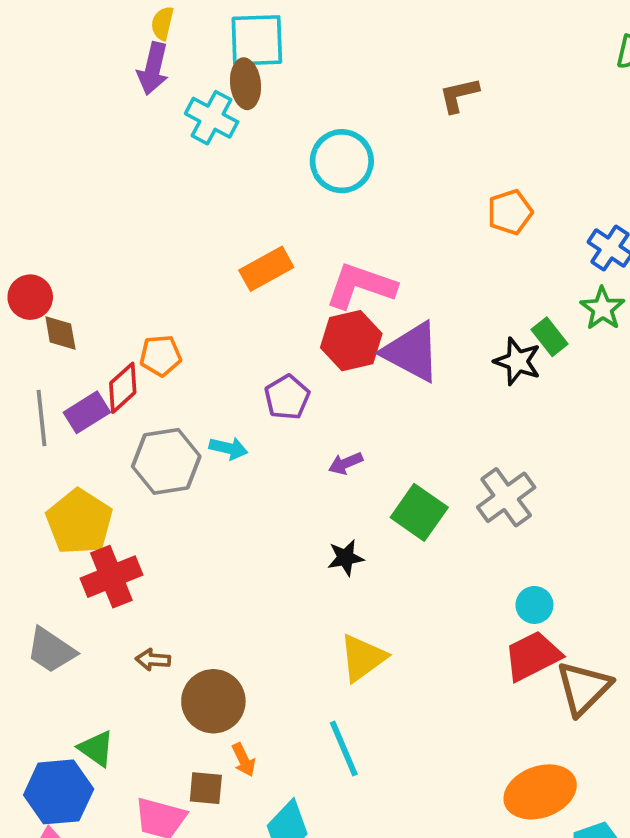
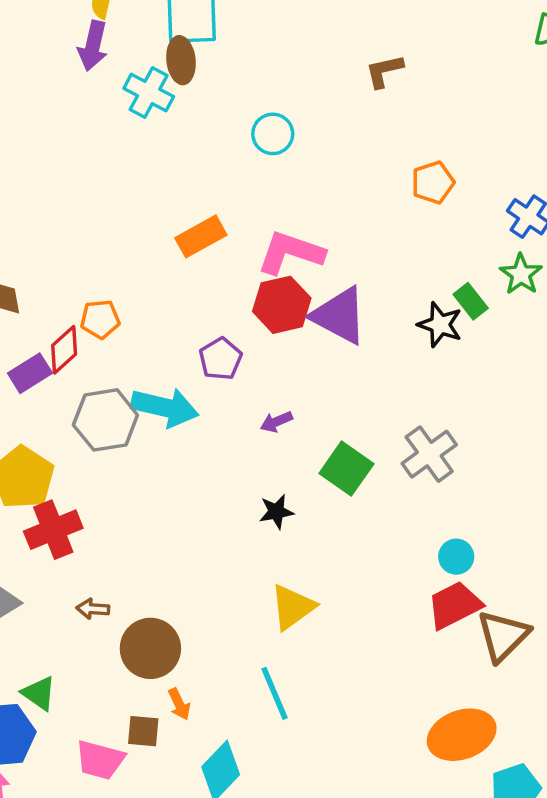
cyan circle: (342, 161) -> (273, 134), size x0.7
cyan arrow: (229, 448) -> (165, 407), size x1.8

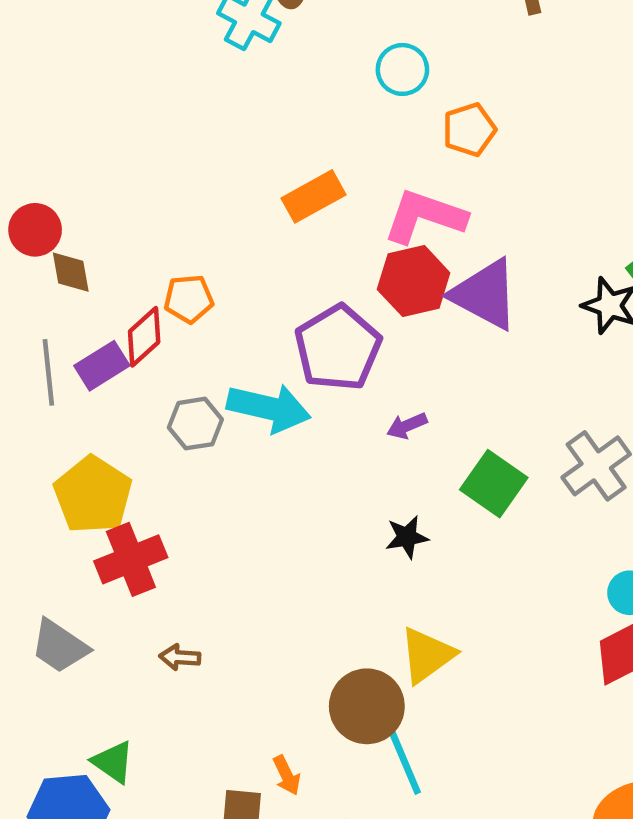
orange pentagon: (433, 182) -> (469, 130), moved
purple pentagon: (221, 359) -> (338, 348), size x1.6
gray hexagon: (105, 420) -> (195, 424), size x0.7
brown circle: (150, 648) -> (367, 706), moved

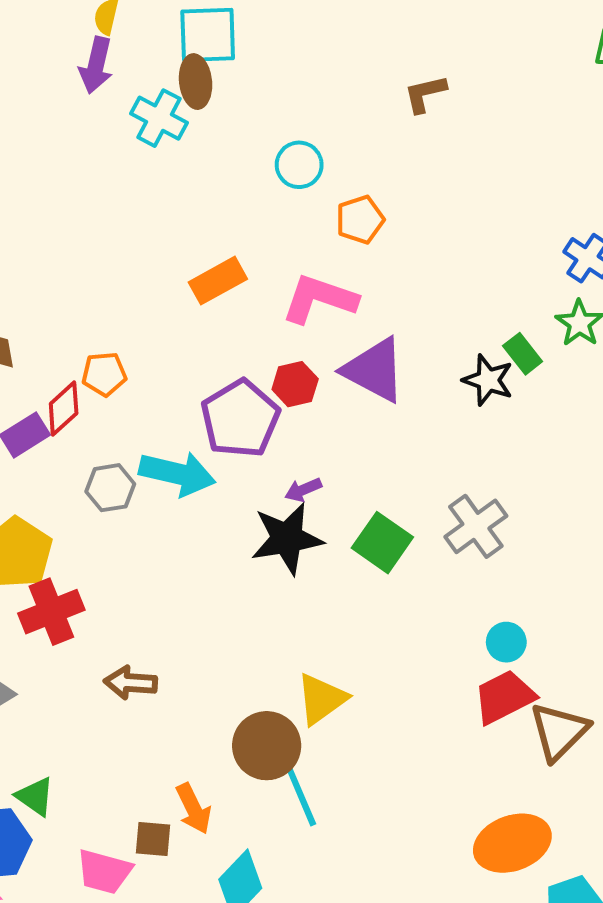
red hexagon: (414, 281) -> (295, 384), moved, size x0.7
black star: (407, 537) -> (287, 539), moved, size x1.8
brown arrow: (180, 657) -> (131, 683), moved, size x1.4
orange arrow: (287, 775) -> (194, 809), size x1.4

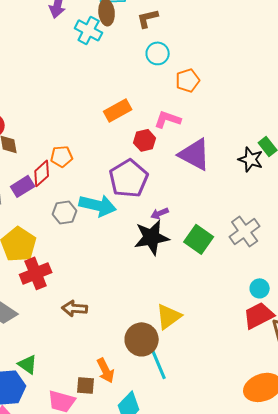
brown L-shape: (425, 94) -> (148, 18), moved
pink L-shape: (319, 299) -> (168, 119), size x0.7
red hexagon: (295, 384) -> (145, 140), moved

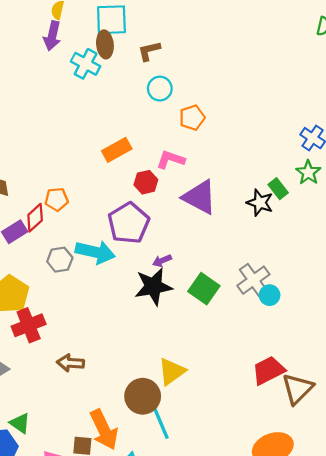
cyan circle: (260, 288) -> (270, 295), moved
orange arrow: (106, 370) -> (104, 430), size x1.5

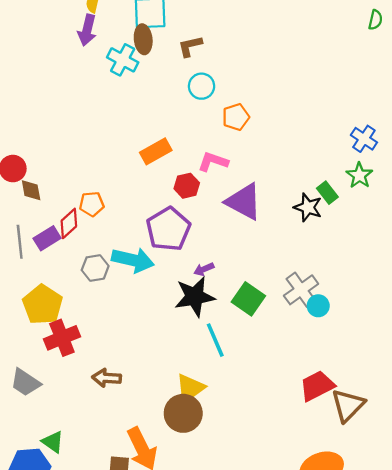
yellow triangle: (172, 372) -> (190, 388), moved
cyan line: (161, 423) -> (215, 340), moved

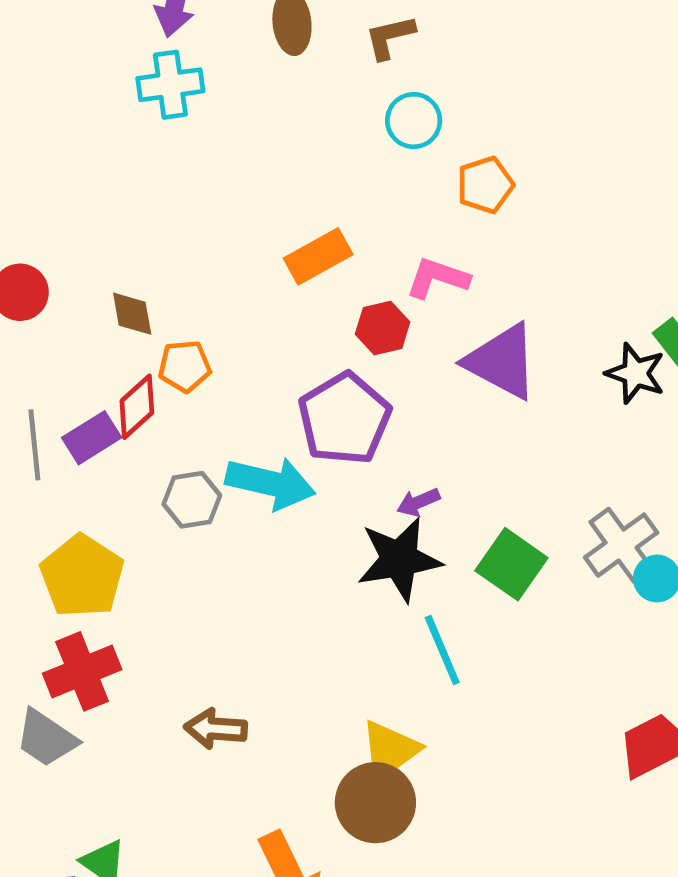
cyan cross: (123, 60) -> (170, 85), moved, turned -36
brown diamond: (31, 190) -> (132, 314), moved
red cross: (62, 338) -> (82, 671), moved

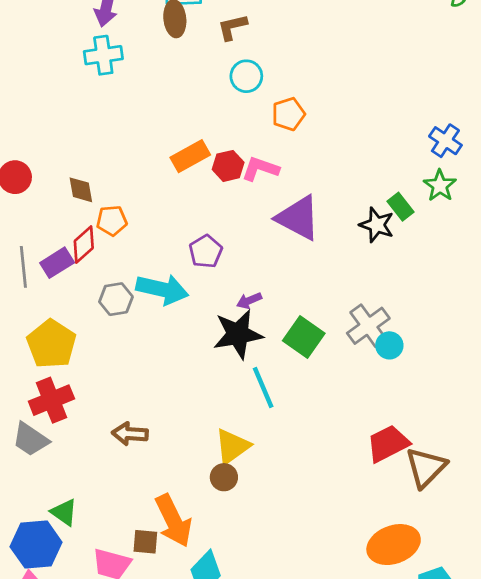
red hexagon: (383, 328) -> (228, 166), moved
purple pentagon: (344, 419) -> (206, 251), size x0.6
brown circle: (375, 803) -> (224, 477), size x0.6

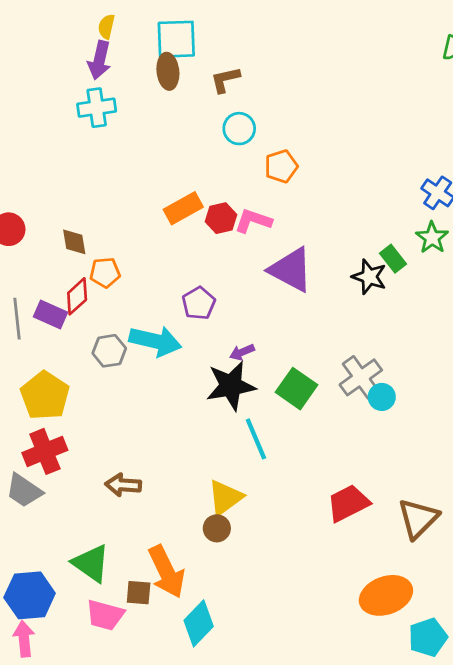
purple rectangle: (57, 263) -> (51, 314), turned 56
red trapezoid: (388, 444) -> (348, 503), moved
green triangle: (64, 512) -> (91, 563), moved, size x1.4

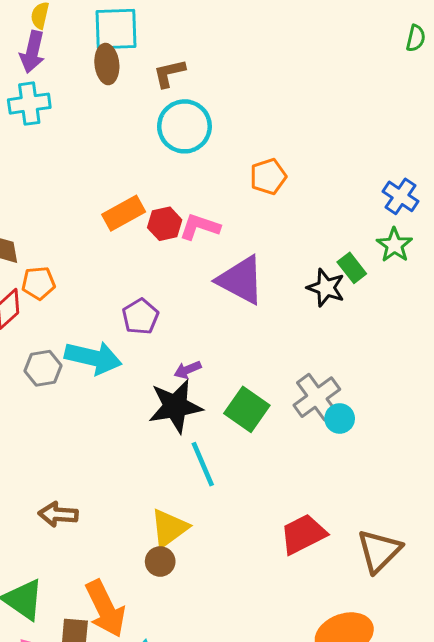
cyan circle: (239, 129) -> (184, 126), size x1.5
orange pentagon: (281, 166) -> (268, 177), moved

